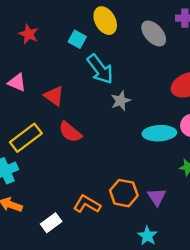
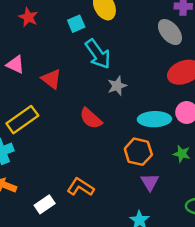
gray ellipse: (154, 33) -> (170, 32), moved
cyan square: (77, 39) -> (76, 24), turned 36
red semicircle: (70, 132) -> (91, 118), moved
orange hexagon: (124, 193) -> (138, 152), moved

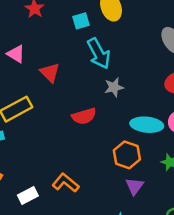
red semicircle: (91, 118) -> (84, 116), turned -65

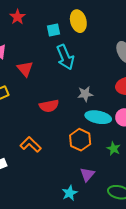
gray star: (114, 87) -> (85, 94), moved
orange L-shape: (66, 183) -> (31, 144), moved
purple triangle: (135, 186) -> (87, 174), moved

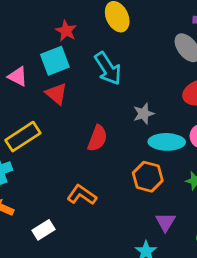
red star: (17, 17) -> (66, 31), moved
cyan square: (53, 30) -> (55, 61), moved, size x1.5
red semicircle: (49, 106) -> (97, 138), turned -48

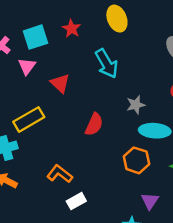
cyan square: (55, 61) -> (36, 37), moved
pink triangle: (18, 76) -> (27, 66), turned 36
orange L-shape: (82, 195) -> (60, 174), moved
white rectangle: (43, 230) -> (76, 201), moved

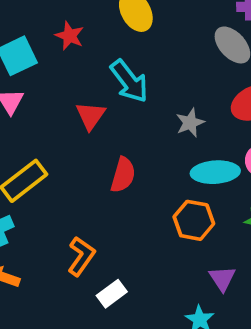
red triangle: (60, 83) -> (91, 116), moved, turned 30
gray star: (136, 105) -> (190, 123), moved
orange L-shape: (60, 174) -> (81, 256), turned 95

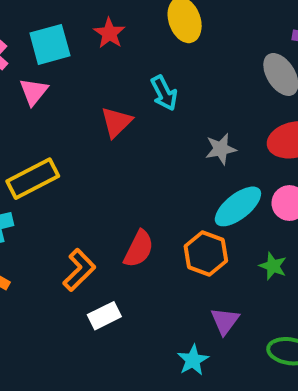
cyan arrow: (129, 81) -> (164, 93), size x0.7
cyan ellipse: (215, 172) -> (238, 206), turned -45
red semicircle: (123, 175) -> (139, 249), moved

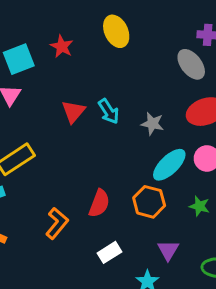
cyan arrow: (164, 93) -> (109, 111), moved
gray star: (221, 149) -> (152, 124), turned 30
white rectangle: (104, 316) -> (109, 252), moved

